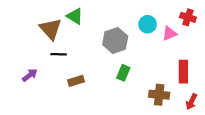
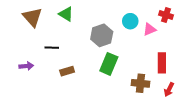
brown triangle: (51, 29) -> (32, 17), moved
green rectangle: (123, 73) -> (109, 64), size x1.5
purple arrow: (30, 75) -> (26, 66), turned 32

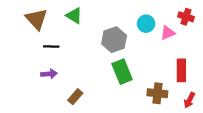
black line: (52, 48) -> (51, 46), moved
green rectangle: (109, 64) -> (122, 72), turned -45
purple arrow: (26, 66) -> (49, 74), moved
brown rectangle: (67, 71) -> (75, 97), moved, turned -32

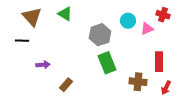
black line: (51, 46) -> (22, 41), moved

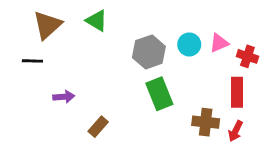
red cross: (163, 15) -> (247, 56), moved
brown triangle: (32, 17) -> (47, 25), turned 30
cyan circle: (128, 21) -> (189, 44), moved
red arrow: (166, 88) -> (236, 131), moved

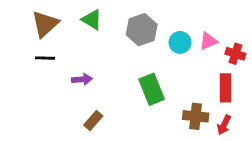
gray hexagon: (149, 52) -> (142, 30), moved
black line: (32, 61) -> (45, 58), moved
purple arrow: (64, 97) -> (82, 79), moved

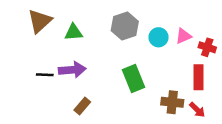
green triangle: (92, 20) -> (74, 32), moved, turned -36
black line: (45, 58) -> (45, 75), moved
purple arrow: (82, 79) -> (72, 70), size x1.5
red arrow: (224, 125) -> (197, 110), turned -72

